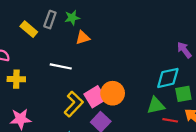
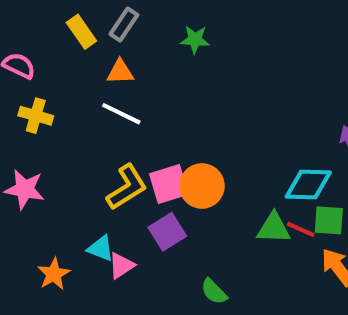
green star: (72, 18) -> (195, 39), moved
orange triangle: (83, 38) -> (120, 72), moved
red line: (170, 120) -> (301, 229), moved

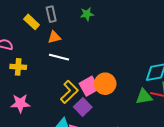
gray rectangle: (124, 25) -> (51, 14), turned -35
purple square: (167, 232) -> (83, 107), moved

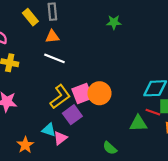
green star: (87, 14) -> (114, 22), moved
green triangle: (144, 97) -> (138, 123), moved

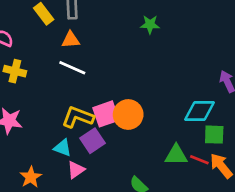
yellow L-shape: (60, 97) -> (78, 117), turned -125
red line: (153, 112) -> (199, 160), moved
cyan triangle: (49, 130) -> (63, 148), moved

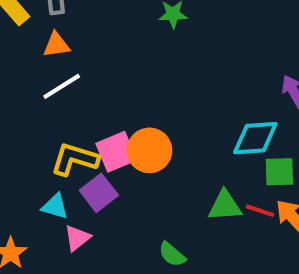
white line: (72, 68) -> (62, 86), turned -52

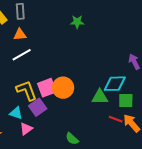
yellow L-shape: (75, 159) -> (27, 90), turned 50
green triangle: (225, 206) -> (100, 97), moved

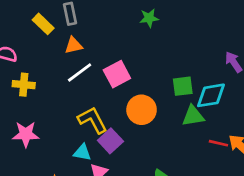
pink square: (47, 88) -> (117, 74), moved
green square: (126, 101) -> (183, 86), moved

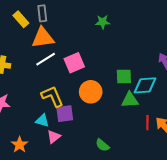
orange triangle: (74, 45) -> (43, 38), size x1.6
purple square: (110, 141) -> (65, 114), turned 30
red line: (218, 143) -> (147, 123), turned 72

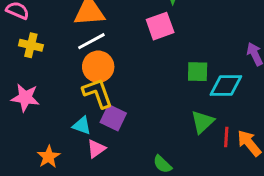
pink square: (74, 63) -> (160, 26), moved
orange circle: (91, 92) -> (98, 67), moved
green triangle: (130, 100) -> (202, 122), moved, turned -42
purple square: (65, 114) -> (113, 118), turned 30

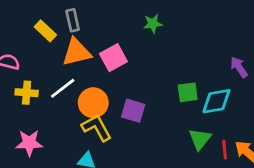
pink square: (160, 26) -> (113, 58), moved
white line: (91, 41) -> (63, 88), moved
purple square: (113, 118) -> (133, 111), moved

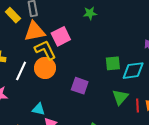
white line: (63, 88) -> (21, 71), moved, turned -30
purple square: (133, 111) -> (80, 86), moved
yellow L-shape: (97, 128) -> (45, 50), moved

